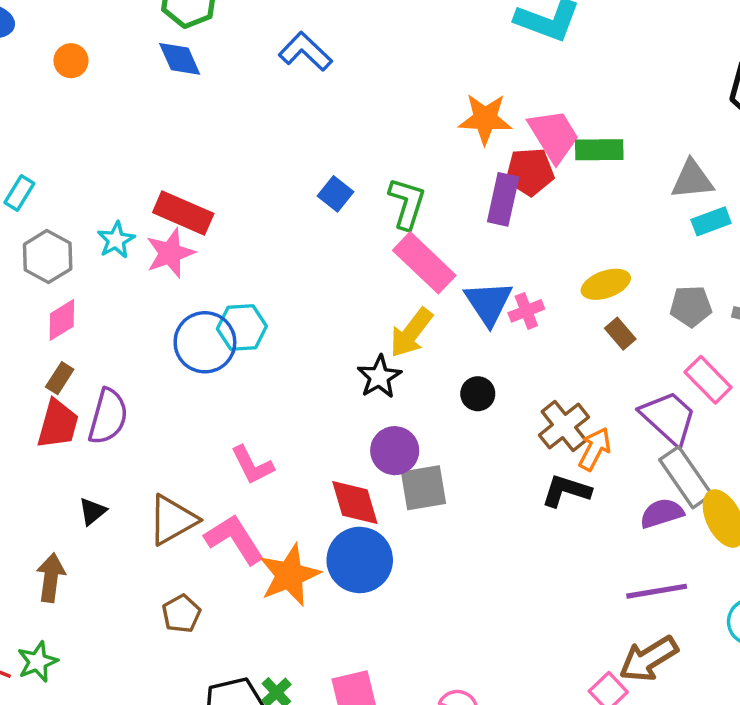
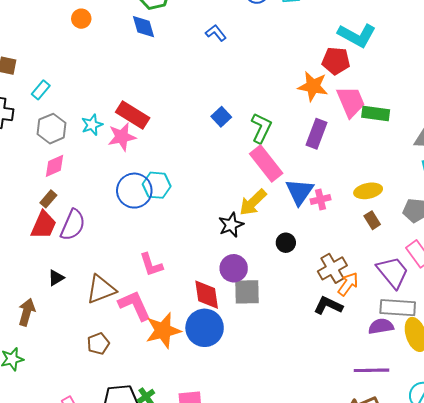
blue L-shape: (305, 52) -> (216, 33), size x0.7
red pentagon: (530, 172) -> (336, 61), moved
gray rectangle: (686, 477) -> (398, 308), turned -60

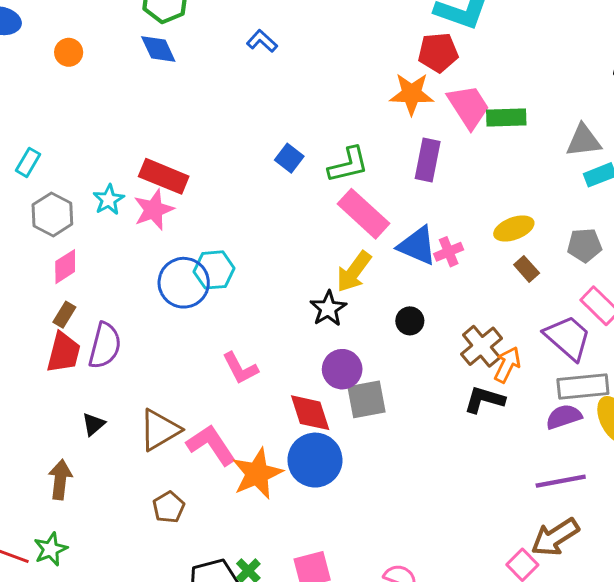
green L-shape: (261, 128) -> (348, 165), turned 60
blue triangle: (300, 192) -> (417, 246), turned -32
pink L-shape: (151, 265) -> (240, 368), moved

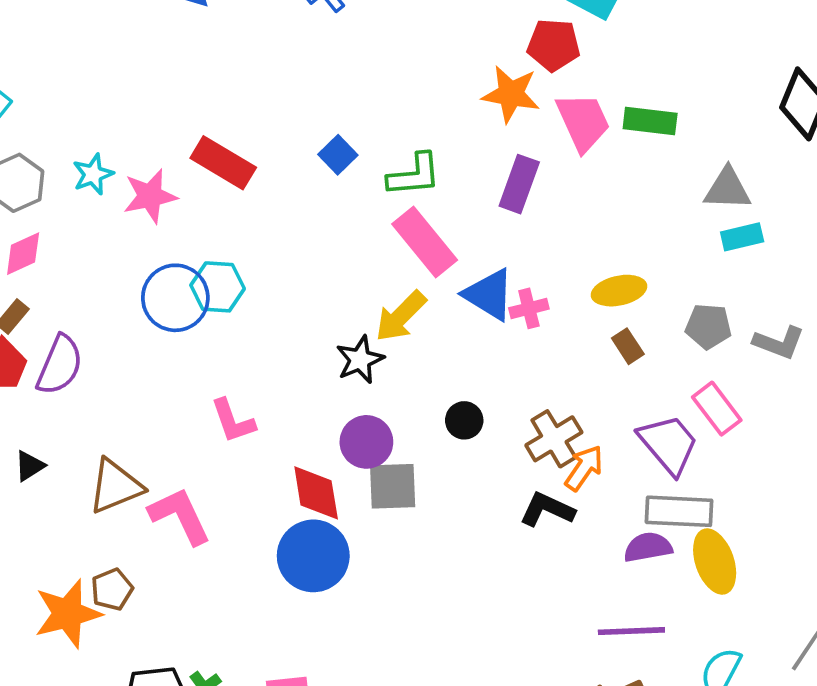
green rectangle: (506, 118) -> (650, 121), moved
red rectangle: (164, 176) -> (223, 163), moved
black circle: (410, 321) -> (464, 420), moved
orange star: (257, 474) -> (68, 614), moved

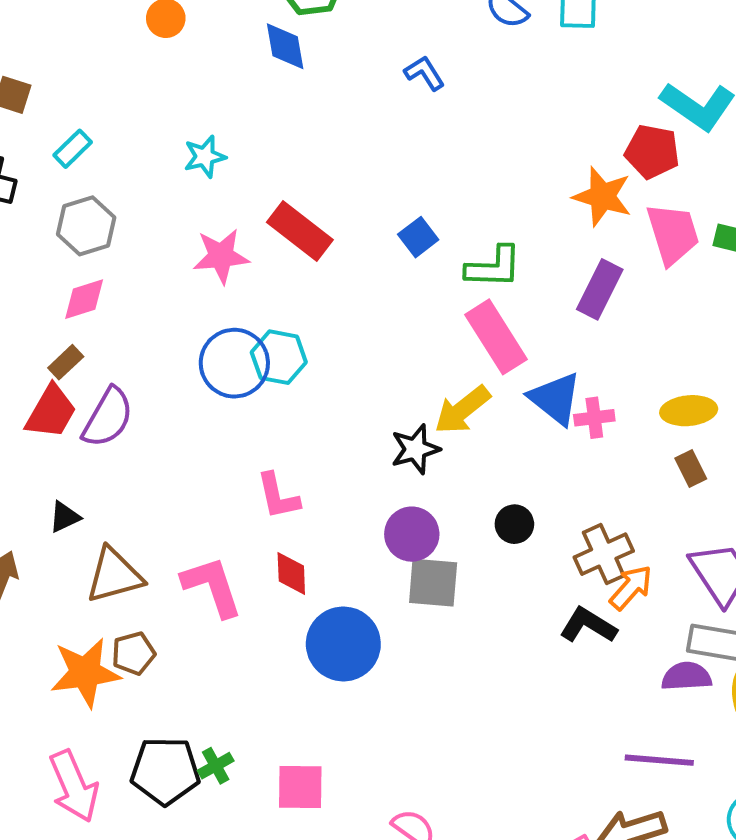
cyan star: (93, 174) -> (205, 157), moved
brown triangle: (115, 486) -> (114, 575), moved
red diamond: (316, 493) -> (291, 573), moved, size x0.7

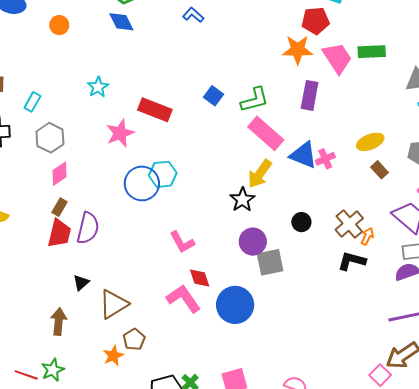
pink L-shape: (212, 587) -> (184, 299), moved
orange arrow: (631, 588) -> (367, 236), size x0.7
orange star: (85, 673) -> (113, 356), size x0.6

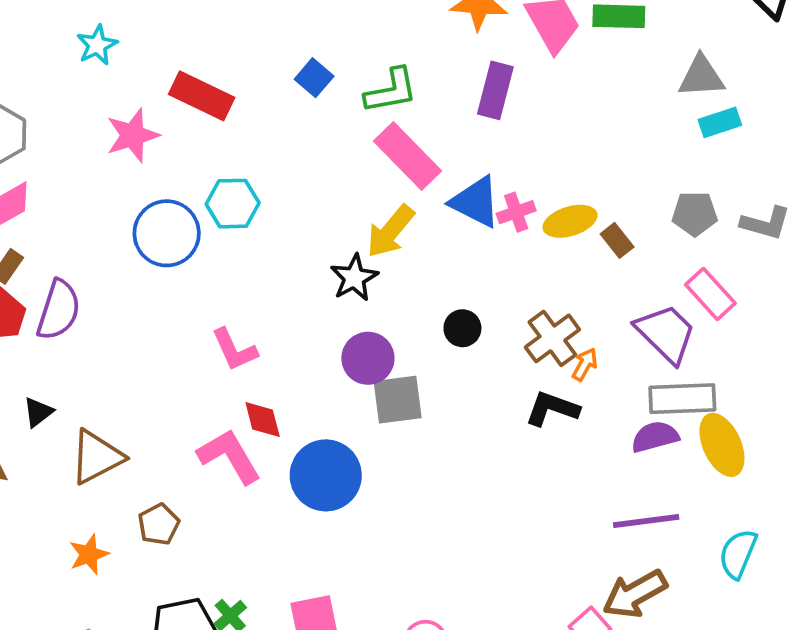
yellow ellipse: (370, 142) -> (570, 221), moved
cyan hexagon: (163, 174) -> (233, 204), moved
brown pentagon: (134, 339) -> (159, 524), moved

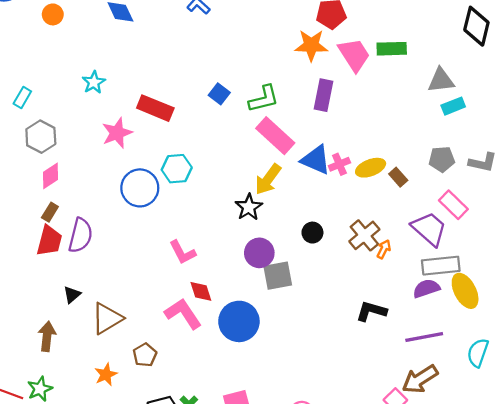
black L-shape: (552, 409) -> (371, 311), moved

